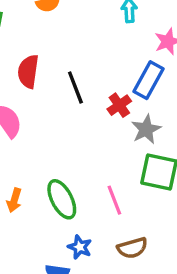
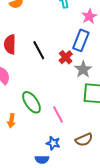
green ellipse: (62, 199) -> (31, 102), moved
pink line: (114, 200) -> (58, 114), moved

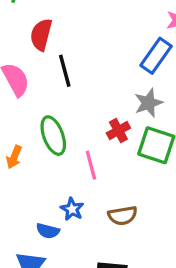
black line: (39, 50) -> (65, 71), moved
red cross: (66, 57) -> (118, 131), moved

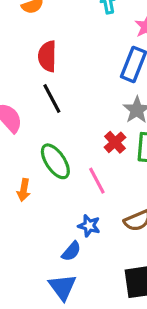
red semicircle: (41, 35) -> (47, 56), moved
blue semicircle: (48, 231) -> (71, 251), turned -50

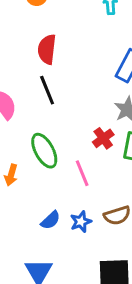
blue star: (89, 226) -> (81, 222), moved, turned 30
blue semicircle: (71, 251) -> (51, 220), moved

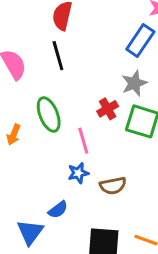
blue semicircle: (51, 220) -> (58, 210), moved
blue star: (81, 222) -> (78, 173), moved

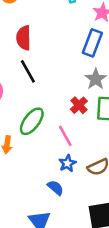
green ellipse: (49, 114) -> (32, 121), turned 72
blue semicircle: (58, 210) -> (55, 188), moved, turned -90

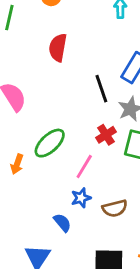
black line: (28, 71) -> (101, 89), moved
pink line: (65, 136) -> (84, 166), turned 50

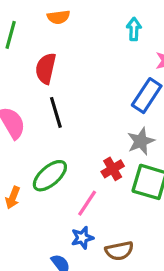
red semicircle: (58, 48) -> (46, 68), moved
black line: (101, 89) -> (56, 112), moved

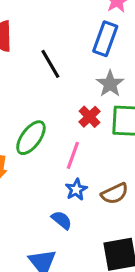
black line: (56, 112) -> (50, 64), moved

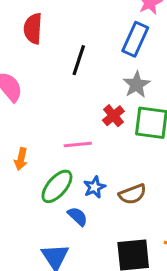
black line: (50, 64) -> (79, 60), turned 44
green ellipse: (31, 138) -> (57, 186), moved
pink line: (73, 155) -> (78, 145), moved, turned 60

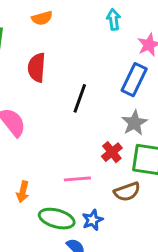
green ellipse: (57, 186) -> (57, 219), turned 64
brown semicircle: (132, 194) -> (127, 192), moved

